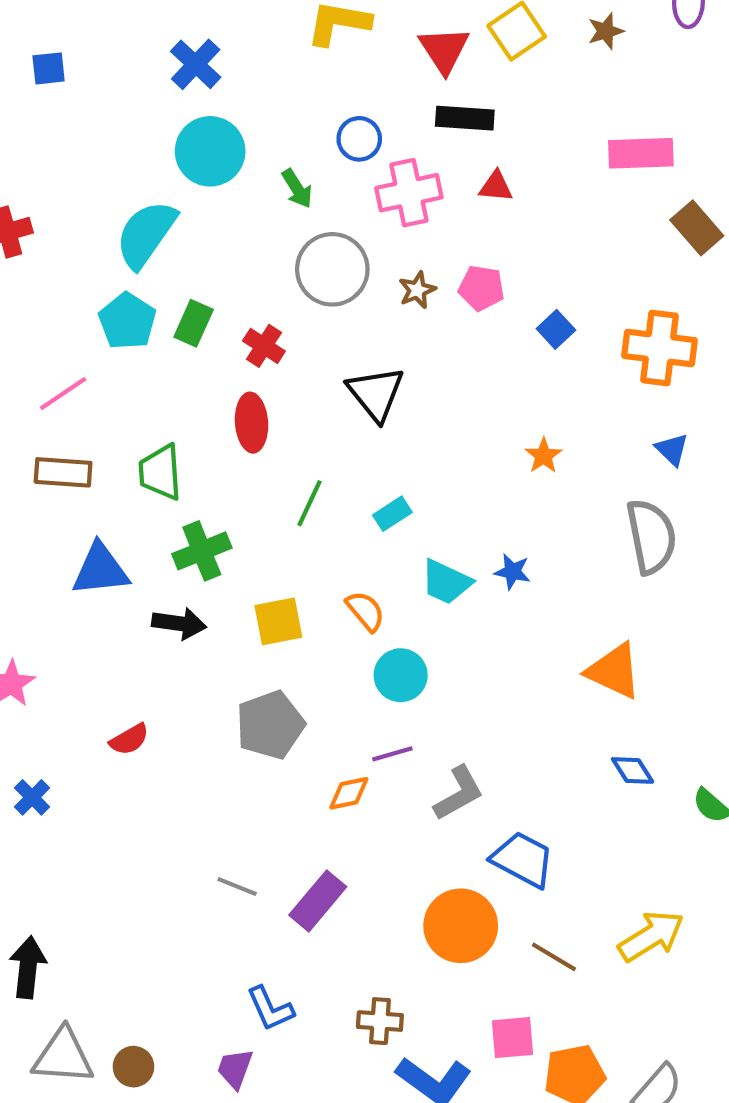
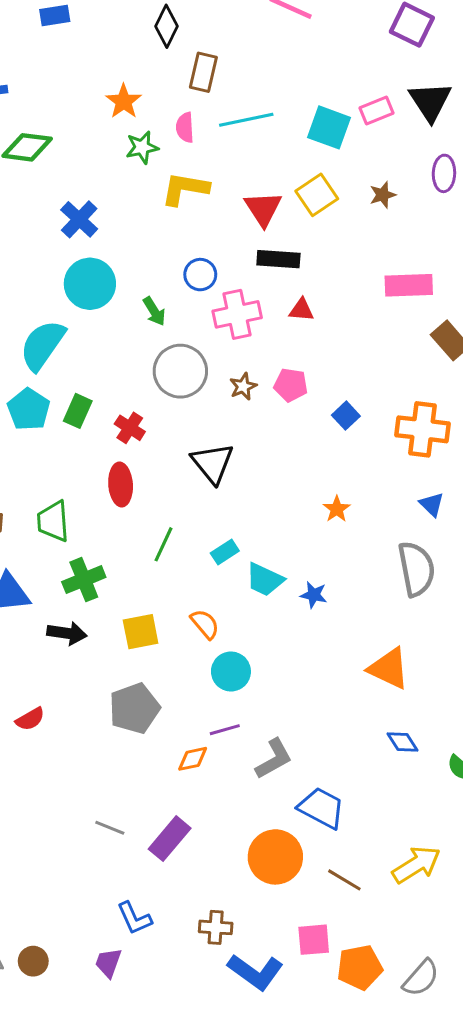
cyan trapezoid: (446, 582) -> (265, 580), moved

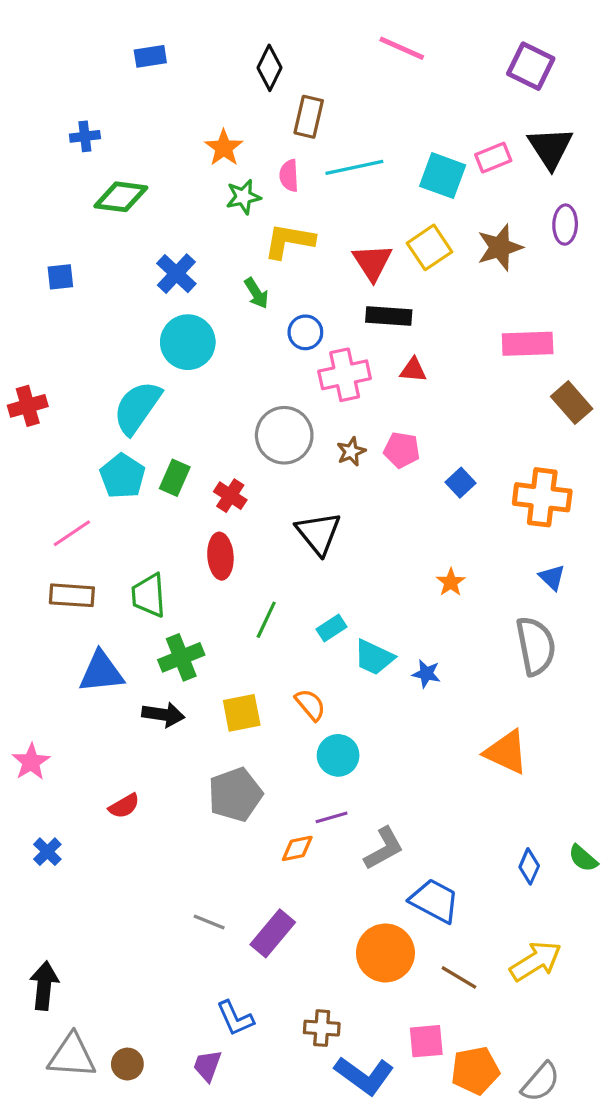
brown star: (383, 195) -> (500, 247), size x1.6
green arrow: (154, 311) -> (256, 293), moved
blue diamond: (403, 742) -> (529, 866), moved, turned 56

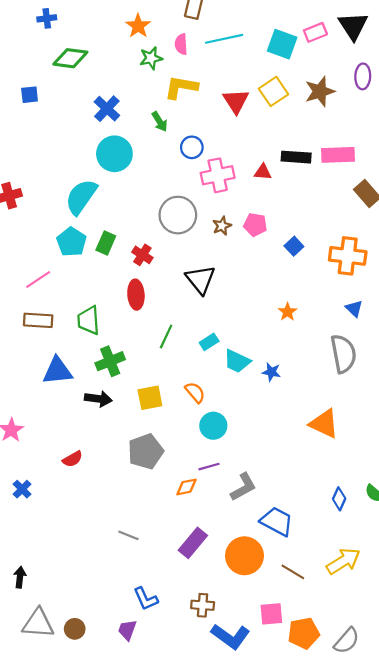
blue square: (60, 277) -> (30, 95), moved
black rectangle: (389, 316) -> (296, 157), moved
purple rectangle: (273, 933) -> (193, 543), moved
black arrow: (44, 986) -> (20, 577), size x0.7

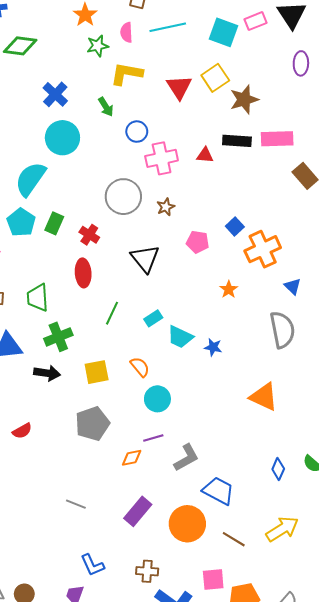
brown star: (320, 91) -> (244, 100), moved
pink pentagon: (255, 225) -> (198, 242), moved
orange cross: (348, 256) -> (263, 249), moved, turned -32

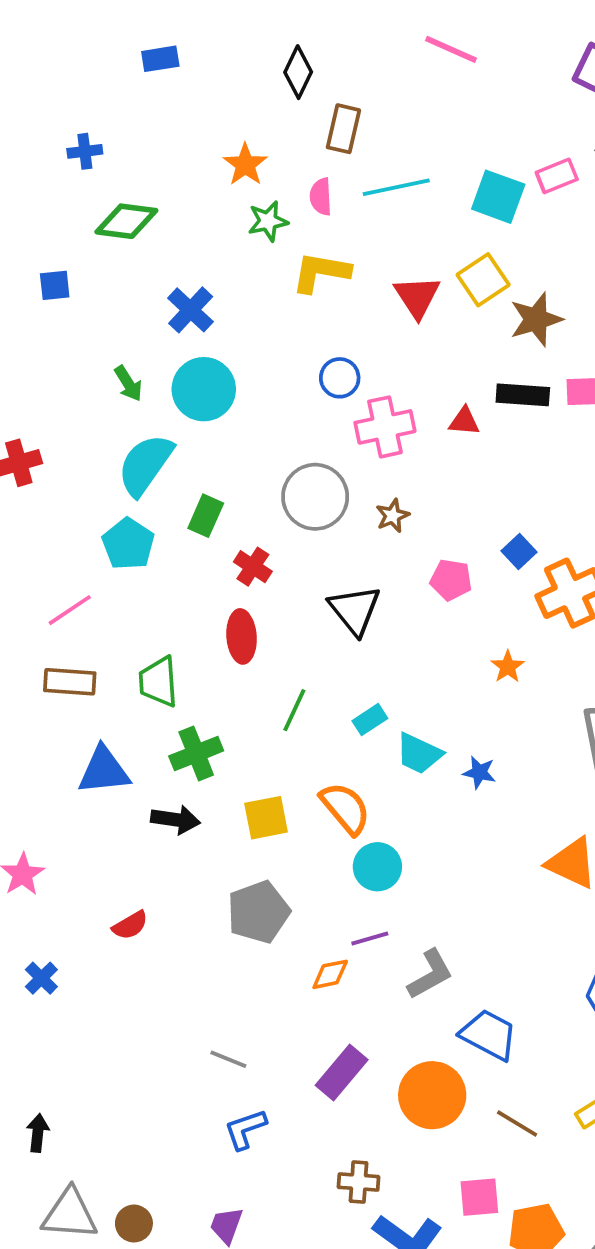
green arrow: (106, 107) -> (128, 384), moved
green rectangle: (54, 223) -> (206, 516), moved
orange semicircle: (140, 367) -> (345, 808), size x1.4
blue L-shape: (92, 565) -> (245, 1129), moved, turned 95

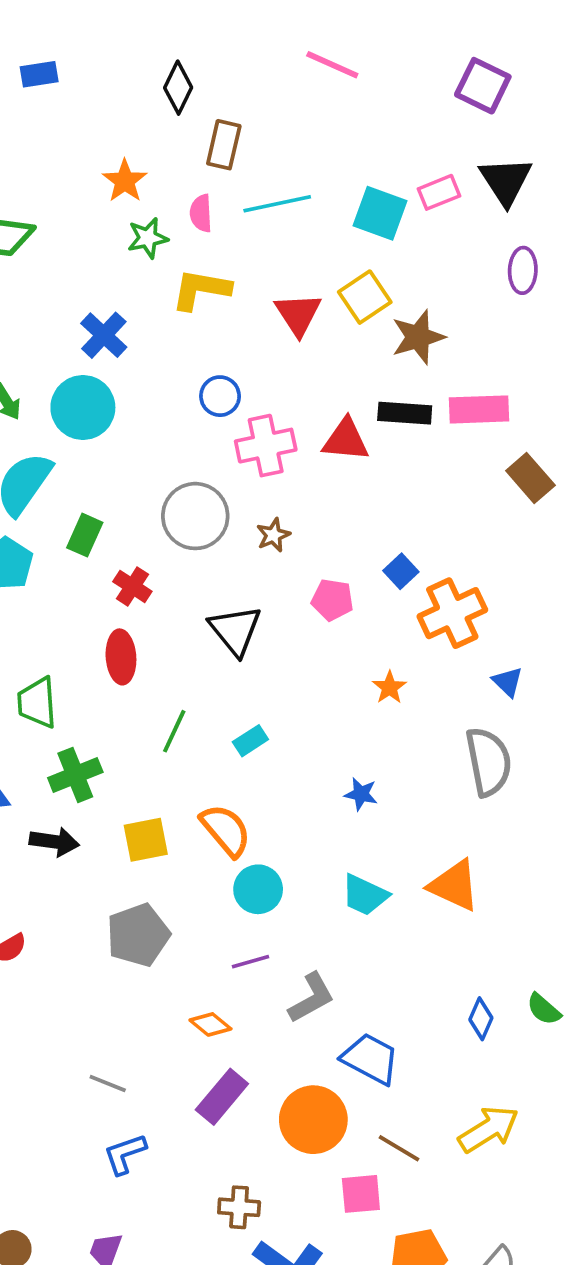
blue cross: (191, 310) -> (104, 335), moved
red triangle: (464, 421) -> (346, 440), size x1.5
cyan trapezoid: (419, 753) -> (365, 895), moved
orange diamond: (330, 974) -> (210, 1024), moved, turned 51
pink square: (479, 1197) -> (361, 1194), moved

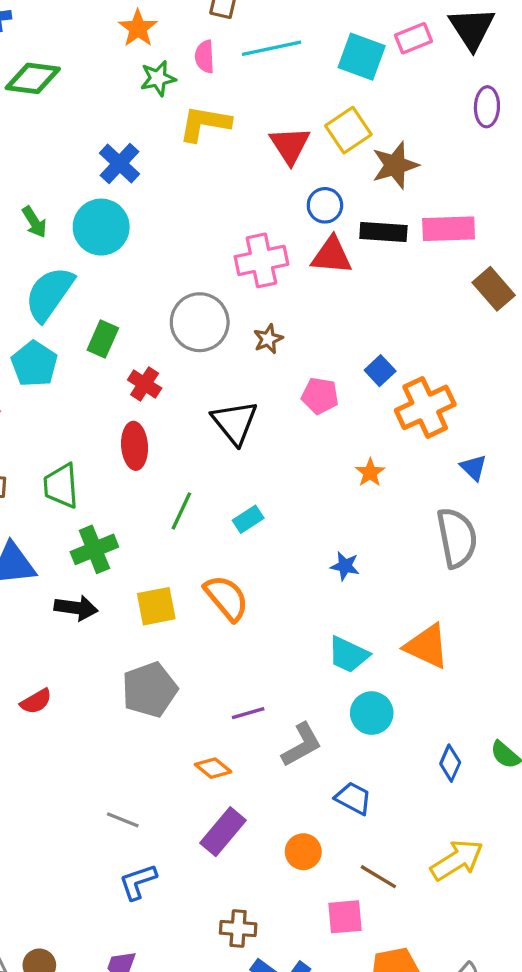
blue circle: (220, 396) -> (325, 205), moved
cyan circle: (258, 889) -> (372, 713), moved
blue trapezoid: (370, 1059) -> (353, 798), size x0.7
orange circle: (313, 1120) -> (303, 852), size x0.6

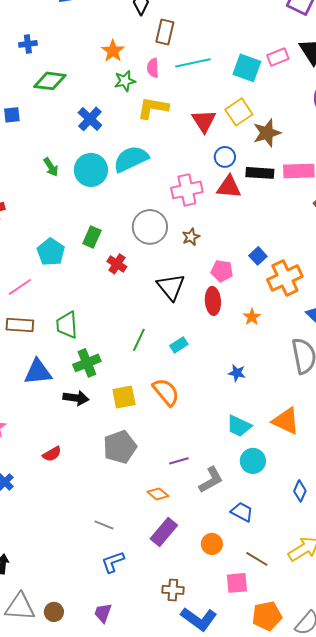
blue cross: (120, 164) -> (90, 119), moved
cyan semicircle: (49, 294) -> (131, 159), moved, turned 30
red ellipse: (135, 446) -> (213, 301), moved

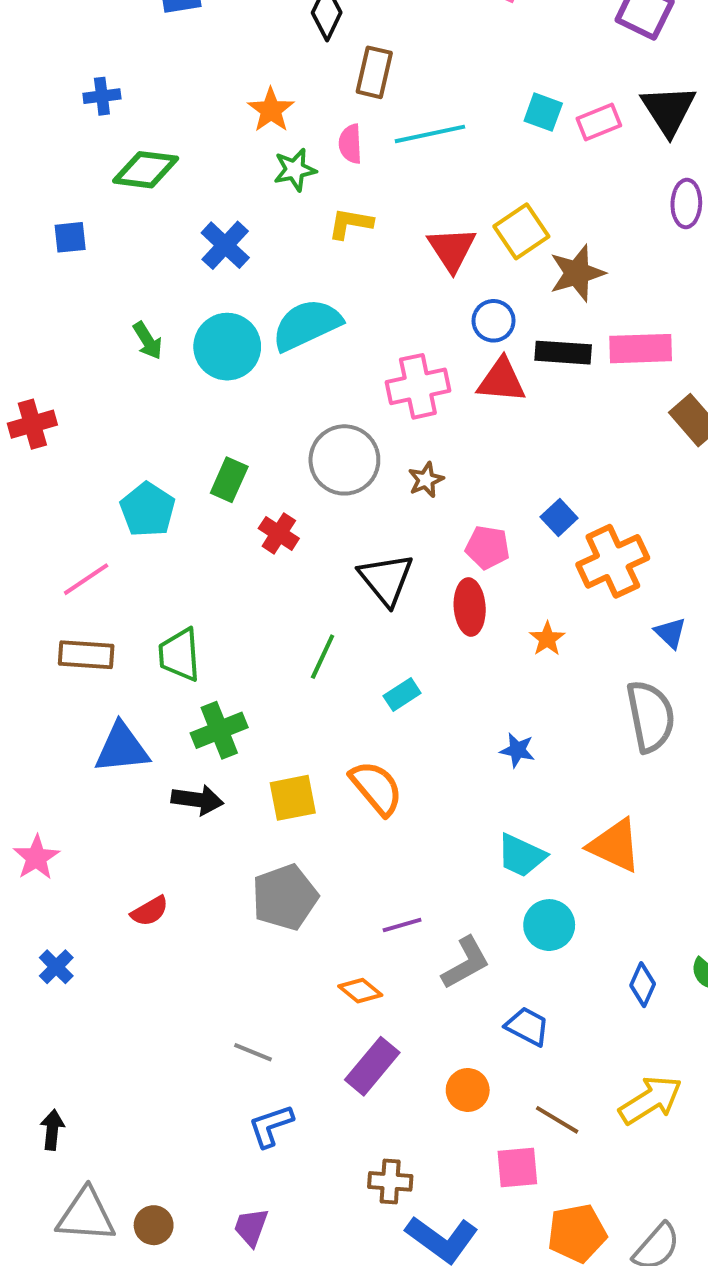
cyan square: (247, 68) -> (543, 112), moved, size x0.7
yellow L-shape: (153, 108) -> (350, 223), size x0.7
green line: (139, 340) -> (323, 657), moved

